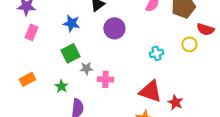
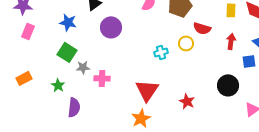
green square: (70, 53) -> (67, 52), turned -30
cyan cross: (156, 53) -> (161, 52), moved
red triangle: (150, 91) -> (147, 90), turned 45
red star: (175, 102) -> (187, 101), moved

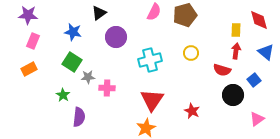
yellow rectangle: (231, 10) -> (236, 30), moved
red semicircle: (202, 28) -> (222, 70), moved
cyan cross: (161, 52) -> (150, 60), moved, size x1.6
blue square: (249, 61) -> (254, 80), moved, turned -32
orange rectangle: (24, 78) -> (29, 69), moved

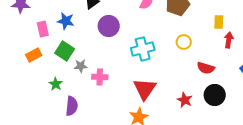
yellow rectangle: (236, 30) -> (219, 22), moved
pink rectangle: (33, 41) -> (43, 29), moved, turned -35
orange rectangle: (29, 69) -> (34, 55), moved
red semicircle: (222, 70) -> (206, 68), moved
black circle: (233, 95) -> (215, 95), moved

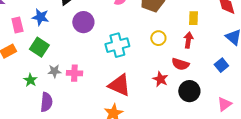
red arrow: (229, 40) -> (188, 40), moved
gray star: (81, 66) -> (54, 71), moved
red triangle: (145, 89) -> (119, 85), turned -40
red star: (185, 100) -> (160, 79), moved

